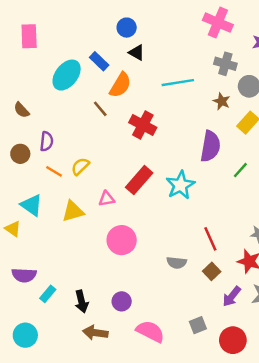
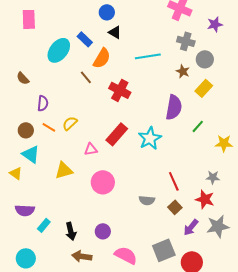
brown circle: (20, 154) -> (26, 130), moved
yellow triangle: (73, 211) -> (64, 170), moved
gray square: (198, 325) -> (164, 250), size x1.6

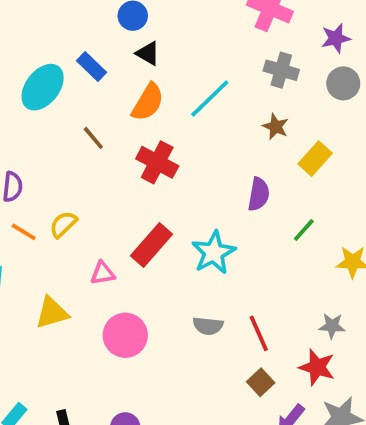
cyan line: (148, 56) -> (210, 98), turned -35
orange semicircle: (102, 58) -> (148, 102), moved
gray circle: (205, 59) -> (343, 83), moved
purple semicircle: (174, 107) -> (259, 194), size x0.7
gray semicircle: (147, 200) -> (208, 326), moved

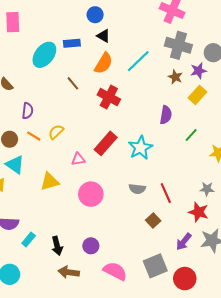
purple star: (336, 38) -> (198, 71), moved
blue rectangle: (91, 66) -> (72, 43), turned -49
gray cross: (281, 70) -> (178, 45), size x1.4
brown square: (261, 382) -> (153, 220), moved

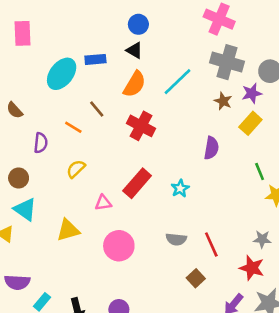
blue circle: (95, 15) -> (138, 24), moved
green line: (191, 135) -> (260, 171), moved, turned -64
orange line: (34, 136) -> (73, 127), moved
cyan star: (140, 148) -> (180, 188), size x0.6

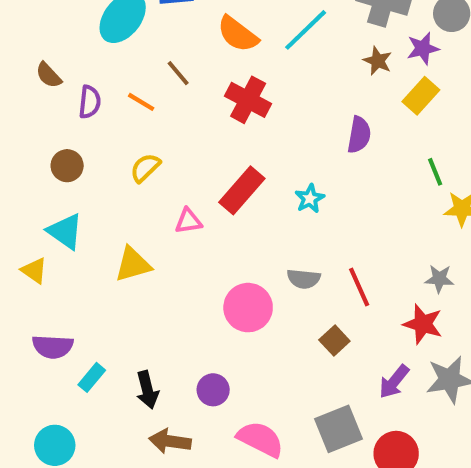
orange semicircle: (134, 84) -> (238, 34), turned 96
purple semicircle: (41, 143) -> (90, 102), moved
brown circle: (19, 178) -> (67, 166), moved
pink circle: (119, 246) -> (248, 308), moved

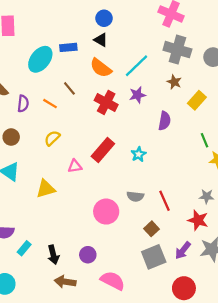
purple star: (423, 48) -> (137, 95), moved
gray square: (339, 429) -> (154, 257), moved

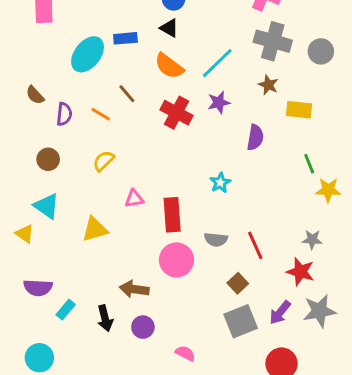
yellow rectangle: (197, 100) -> (299, 110), turned 54
red rectangle: (103, 150) -> (172, 215), moved, turned -45
purple circle: (88, 255) -> (143, 327), moved
pink semicircle: (113, 281) -> (185, 353), size x0.6
brown arrow: (65, 282) -> (134, 289), moved

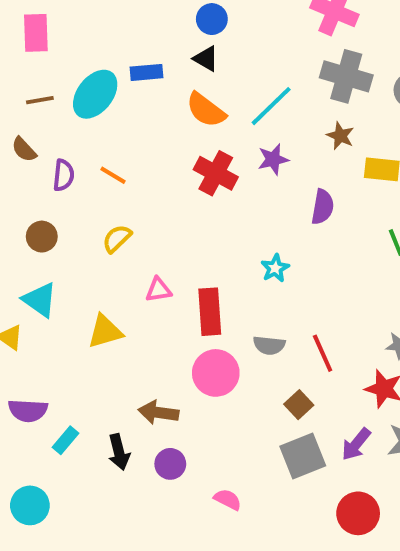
brown line: (127, 94) -> (40, 100), moved, turned -60

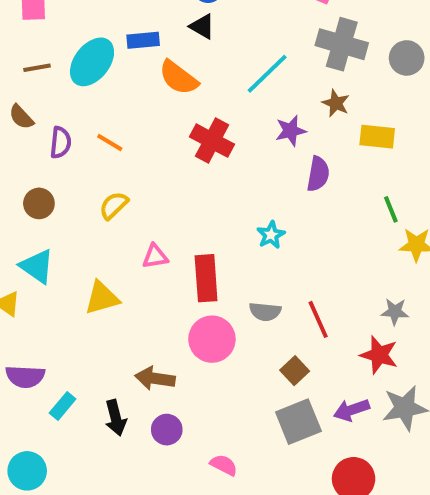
orange semicircle: (206, 110) -> (179, 78), moved
purple star: (273, 159) -> (291, 131), moved
purple arrow: (356, 444) -> (352, 410), turned 32

